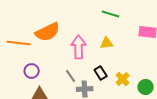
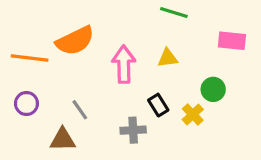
purple circle: (32, 71) -> (26, 103), moved
gray line: (71, 76) -> (80, 110), moved
green circle: (146, 87) -> (213, 89), moved

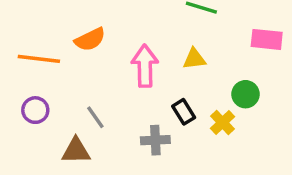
orange semicircle: (75, 41) -> (90, 39), size x0.7

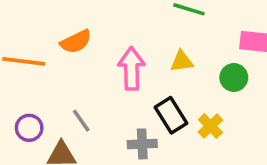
green circle: (245, 94) -> (234, 78), moved
purple circle: (35, 110) -> (29, 128), moved
black rectangle: (184, 112) -> (171, 115), size x1.4

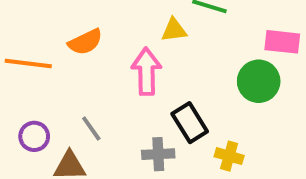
yellow triangle: (182, 61) -> (174, 30), moved
green circle: (234, 78) -> (259, 81), size x1.4
yellow cross: (210, 126) -> (229, 156), moved, turned -30

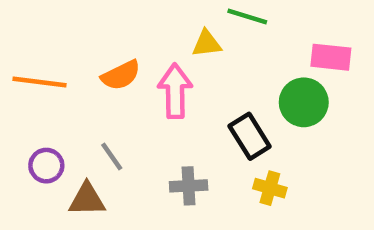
orange semicircle: (85, 42) -> (121, 75), moved
black rectangle: (190, 123) -> (250, 136), moved

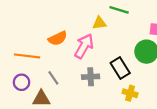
orange line: (40, 82) -> (27, 56), moved
pink arrow: (175, 91) -> (84, 46), turned 30
gray cross: (189, 186) -> (91, 77), moved

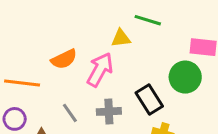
gray line: (53, 78) -> (70, 113), moved

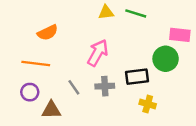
yellow triangle: (121, 38) -> (106, 12), moved
orange semicircle: (64, 59) -> (48, 33), moved
black rectangle: (149, 99) -> (137, 77), turned -65

